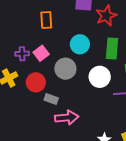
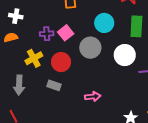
gray rectangle: (51, 99) -> (54, 85), moved
pink arrow: (67, 118) -> (93, 97), size x0.7

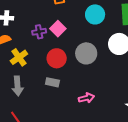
gray circle: (90, 48) -> (86, 53), moved
yellow cross: (34, 58) -> (19, 57), moved
pink arrow: (93, 97) -> (86, 98), moved

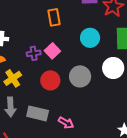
gray rectangle: (52, 82) -> (38, 113), moved, size x1.5
pink arrow: (86, 98) -> (66, 123), moved, turned 42

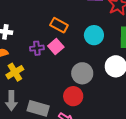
orange rectangle: (54, 17) -> (59, 25), moved, turned -54
red circle: (50, 80) -> (73, 96), moved

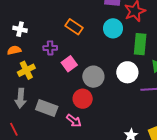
cyan circle: (94, 35) -> (113, 28), moved
pink square: (56, 46) -> (69, 64), moved

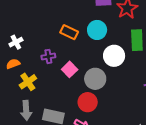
cyan circle: (113, 28) -> (97, 30), moved
white cross: (20, 29) -> (16, 42), turned -32
white circle: (127, 72) -> (114, 56), moved

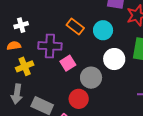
purple cross: (48, 56) -> (50, 46), size x1.6

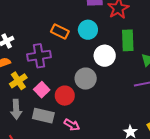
pink square: (68, 63) -> (42, 90), moved
red circle: (79, 99) -> (65, 96), moved

